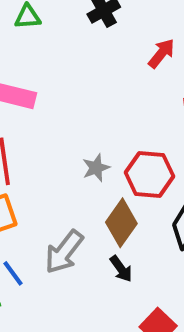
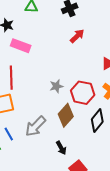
red arrow: (161, 53) -> (77, 36), moved
black arrow: (121, 269) -> (61, 148), moved

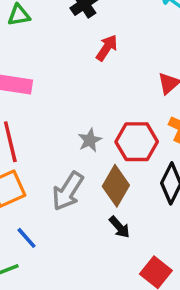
gray arrow: (35, 126) -> (68, 191), moved
black arrow: (61, 148) -> (119, 227), moved

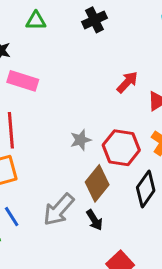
red arrow: (107, 48) -> (127, 82), moved
gray arrow: (68, 191) -> (59, 210), moved

